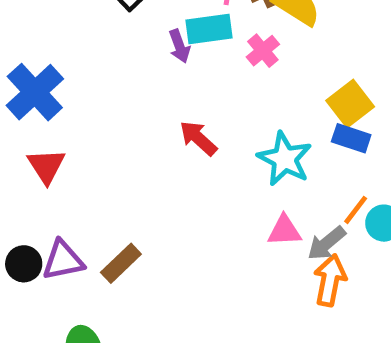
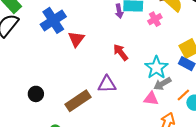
red triangle: (46, 166) -> (76, 39), moved
gray arrow: (327, 243) -> (162, 84), moved
purple triangle: (63, 260) -> (107, 84), moved
brown rectangle: (121, 263) -> (78, 101), size x1.4

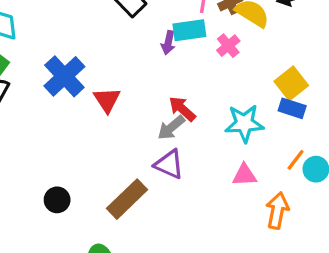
purple arrow: (119, 11) -> (168, 43), turned 32
cyan star: (156, 68) -> (244, 123), turned -30
purple triangle: (107, 84) -> (169, 164), turned 36
gray arrow: (162, 84) -> (171, 128), moved

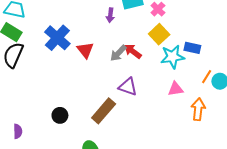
purple arrow: (168, 43) -> (110, 15), moved
yellow square: (291, 83) -> (159, 34), moved
blue rectangle: (292, 108) -> (192, 48), moved
gray arrow: (171, 128) -> (118, 53), moved

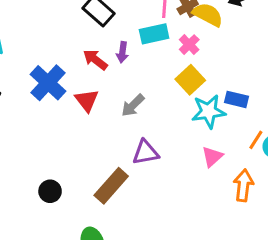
red arrow: (133, 51) -> (95, 60), moved
purple triangle: (128, 87) -> (146, 152), turned -30
pink triangle: (176, 89) -> (212, 157), turned -35

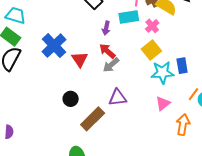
red arrow: (95, 60) -> (107, 51), moved
blue rectangle: (237, 99) -> (182, 66), turned 63
black circle: (50, 191) -> (71, 99), moved

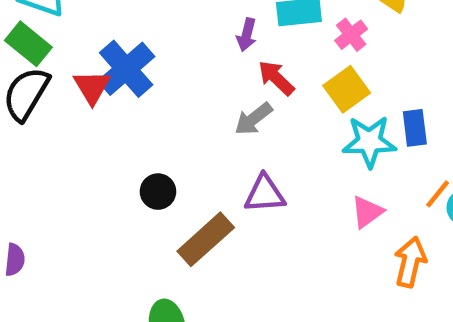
red arrow: (107, 51) -> (276, 78), moved
red triangle: (80, 59) -> (92, 87), moved

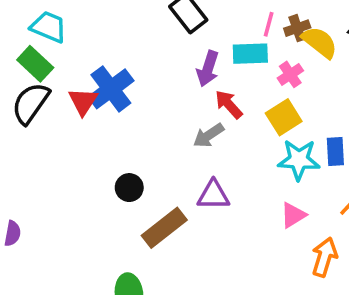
purple arrow: (247, 35) -> (208, 69), size x1.4

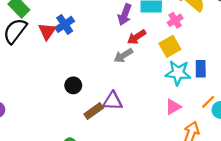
blue cross: (111, 89) -> (65, 24), size x0.7
red arrow: (229, 104) -> (137, 37), turned -84
purple triangle: (213, 195) -> (113, 101), moved
brown rectangle: (164, 228) -> (94, 111), size x0.7

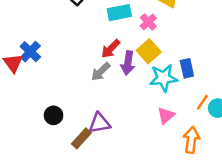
purple arrow: (125, 15) -> (128, 63), moved

